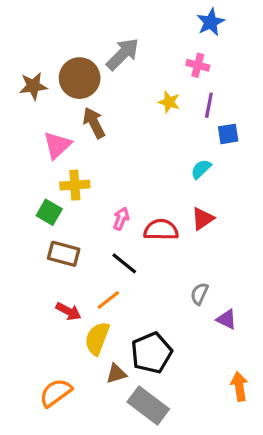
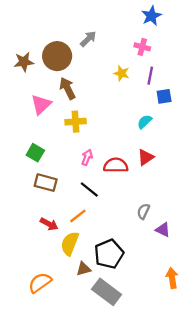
gray arrow: (123, 54) -> (88, 39), size x0.7
yellow cross: (75, 185) -> (76, 122), moved

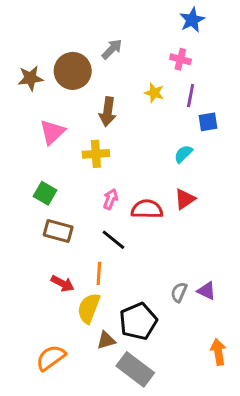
brown arrow: (67, 88) -> (108, 112), moved, turned -145
gray semicircle: (143, 211) -> (179, 292), moved
orange line: (78, 216) -> (99, 273), turned -48

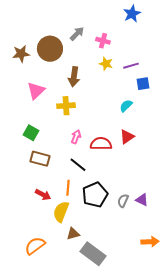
pink cross: (180, 59) -> (103, 41), moved
purple line: (191, 96) -> (131, 66), turned 63
black pentagon: (138, 321) -> (95, 195), moved
orange arrow: (218, 352) -> (150, 242), turned 96

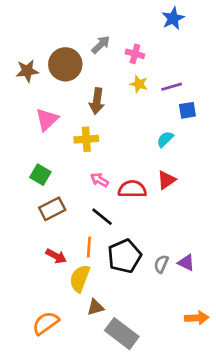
pink arrow: (76, 137) -> (99, 180), turned -80
brown rectangle: (40, 159) -> (52, 209), turned -42

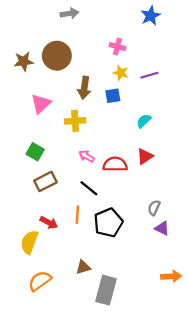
gray arrow: (101, 45) -> (69, 13), moved, turned 36
blue square: (187, 110) -> (113, 96), moved
gray semicircle: (161, 264) -> (154, 208), moved
yellow semicircle: (80, 278) -> (29, 242), moved
gray rectangle: (122, 334) -> (106, 290), turned 68

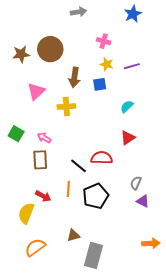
gray arrow: (69, 13) -> (78, 12), moved
green square: (35, 152) -> (16, 134), moved
pink arrow: (87, 156) -> (44, 138), moved
red semicircle: (115, 164) -> (102, 158), moved
brown rectangle: (45, 181) -> (40, 160), turned -66

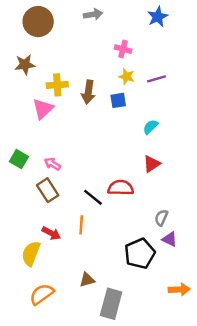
brown circle: (50, 49) -> (38, 22), moved
yellow cross: (66, 107) -> (57, 85), moved
brown rectangle: (40, 160) -> (48, 190), turned -30
black pentagon: (96, 196) -> (140, 254), moved

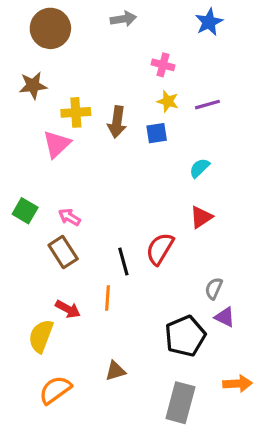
red semicircle: (121, 188) -> (160, 249), turned -60
black line: (93, 197) -> (123, 262), turned 36
gray rectangle: (111, 304) -> (180, 403), moved

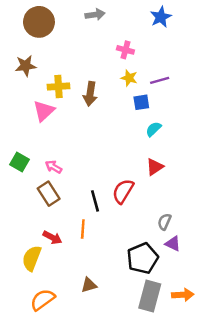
blue square: (157, 133) -> (141, 102), moved
gray rectangle: (180, 403) -> (150, 296), moved

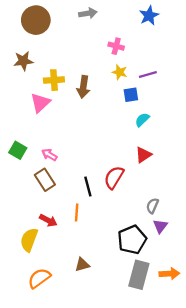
purple triangle: (173, 244) -> (160, 226), turned 42

